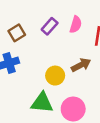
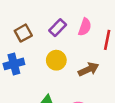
yellow circle: (55, 76) -> (56, 60), moved

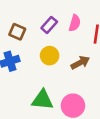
brown square: (23, 33) -> (17, 32), turned -35

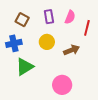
purple rectangle: (49, 25) -> (49, 17), turned -56
green triangle: (42, 100) -> (25, 67), moved, turned -42

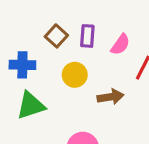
brown square: (22, 20) -> (56, 36), moved

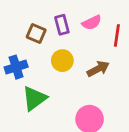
pink semicircle: (120, 44) -> (92, 23), turned 48

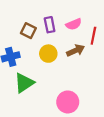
brown arrow: (98, 69) -> (76, 50), moved

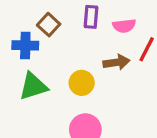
brown square: (28, 31) -> (49, 25), moved
yellow circle: (48, 54) -> (82, 83), moved

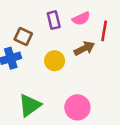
yellow circle: (82, 83) -> (55, 61), moved
green triangle: (33, 86) -> (30, 105), moved

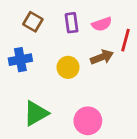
brown square: (23, 36) -> (33, 22), moved

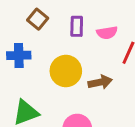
brown arrow: (102, 57) -> (100, 82), moved
yellow circle: (68, 67) -> (66, 71), size x1.4

